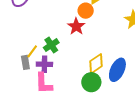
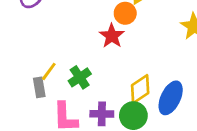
green cross: (51, 45) -> (80, 77), moved
purple cross: (44, 64) -> (102, 114), moved

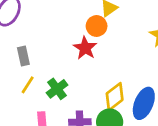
gray rectangle: (39, 87) -> (23, 56), moved

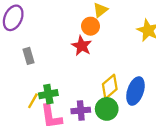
yellow line: (28, 85) -> (33, 101), moved
green cross: (57, 89) -> (48, 94), moved, turned 30

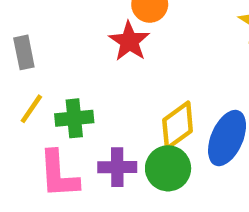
green cross: (48, 94) -> (74, 118), moved
yellow line: (33, 101) -> (31, 109), moved

